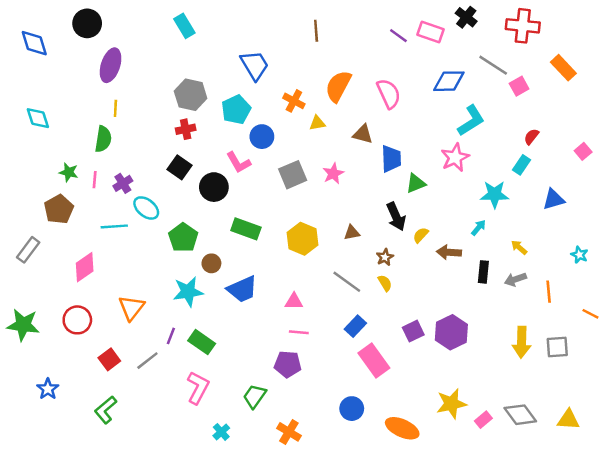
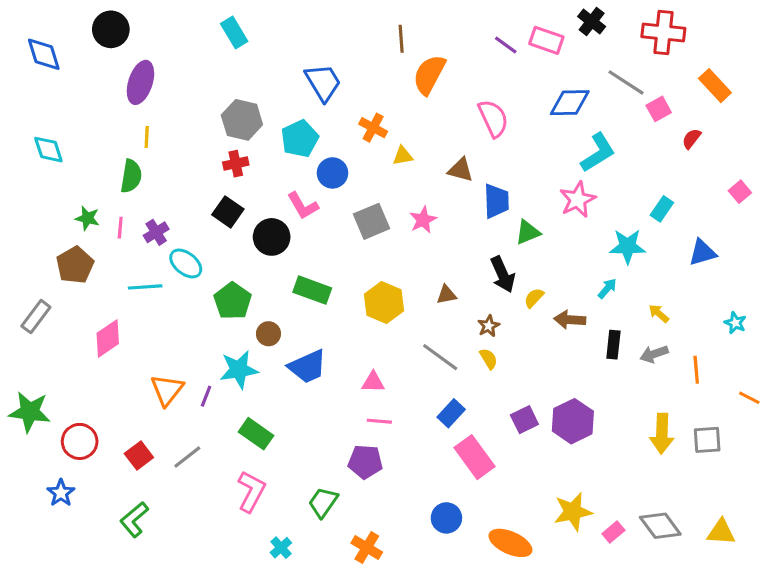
orange semicircle: (338, 86) -> (429, 75), moved
red semicircle: (531, 137) -> (692, 139), moved
red circle: (77, 320) -> (80, 441), moved
purple line: (171, 336) -> (206, 396), moved

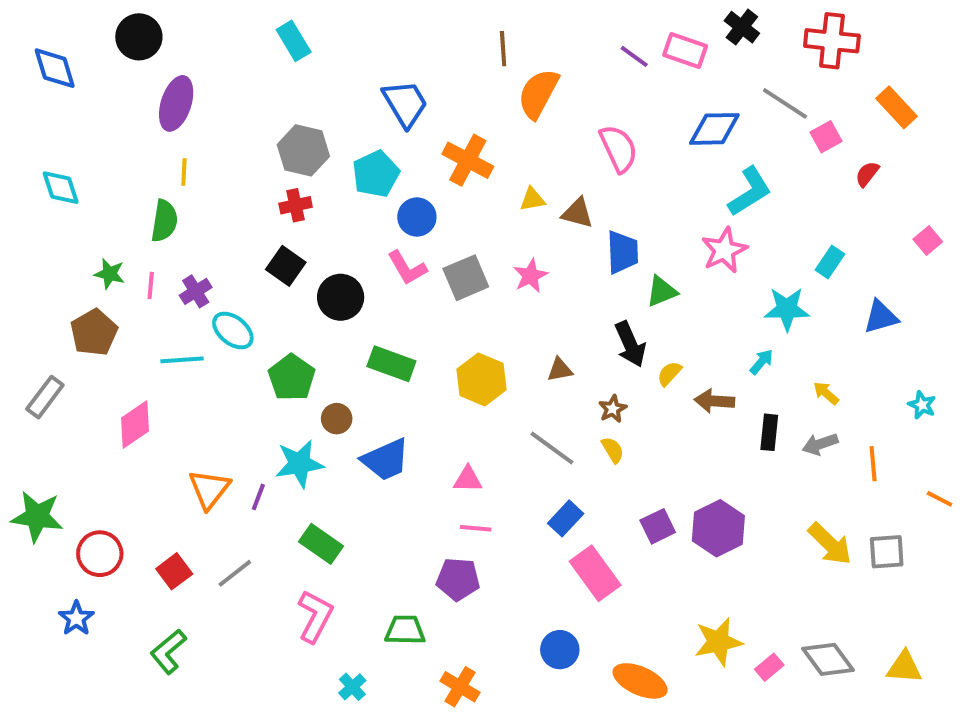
orange cross: (373, 128) -> (468, 160), size x1.4
yellow triangle: (403, 156) -> (532, 199), moved
pink L-shape: (303, 206) -> (407, 268), moved
yellow arrow: (662, 434) -> (830, 544), turned -48
green trapezoid: (323, 502) -> (405, 630), turned 56

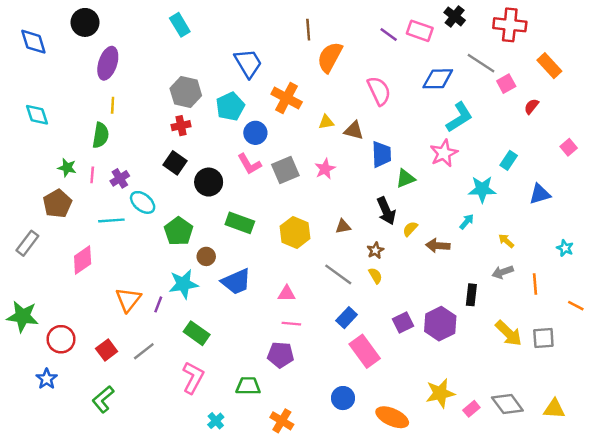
black rectangle: (769, 432) -> (471, 295), moved

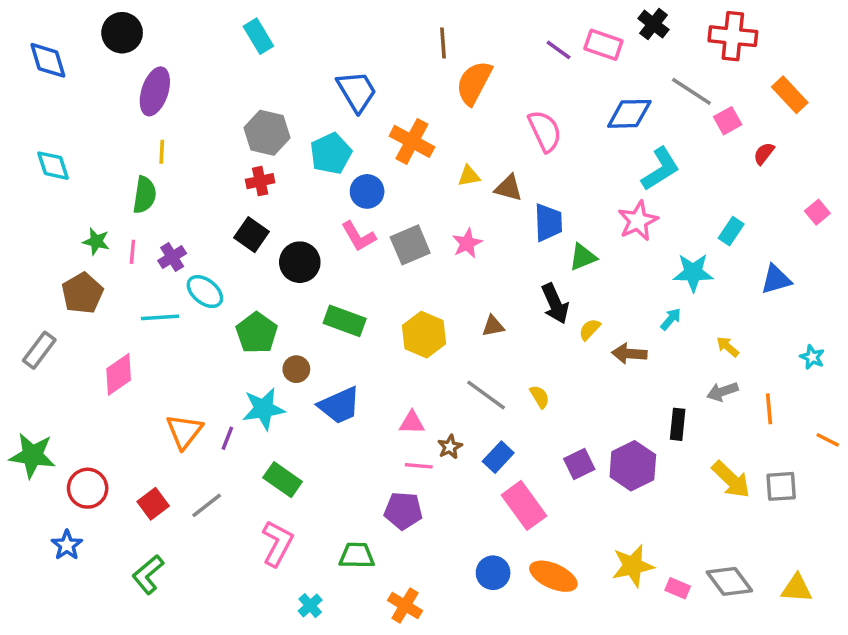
brown star: (375, 250) -> (450, 447), moved
pink rectangle: (471, 409) -> (678, 588), turned 63
orange ellipse: (392, 417) -> (553, 576), moved

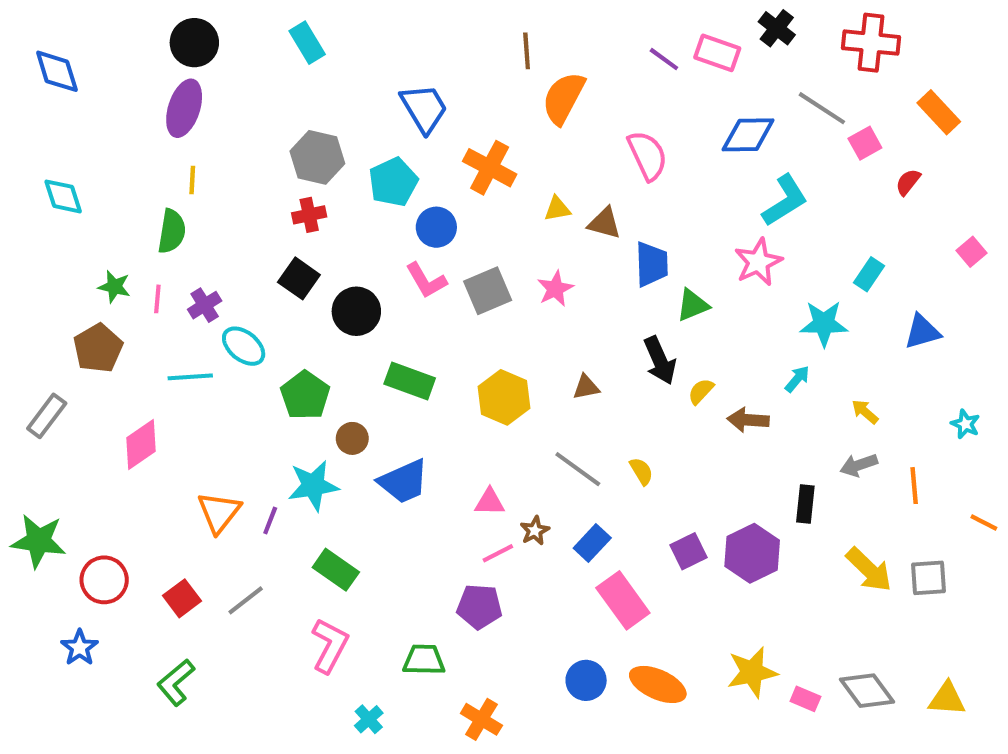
black circle: (122, 33) -> (194, 43), moved
pink line: (419, 466) -> (498, 553), turned -32

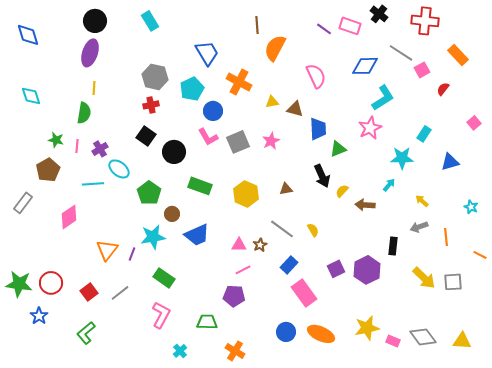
brown star: (535, 531) -> (260, 245), moved
green star: (38, 541) -> (19, 284), moved

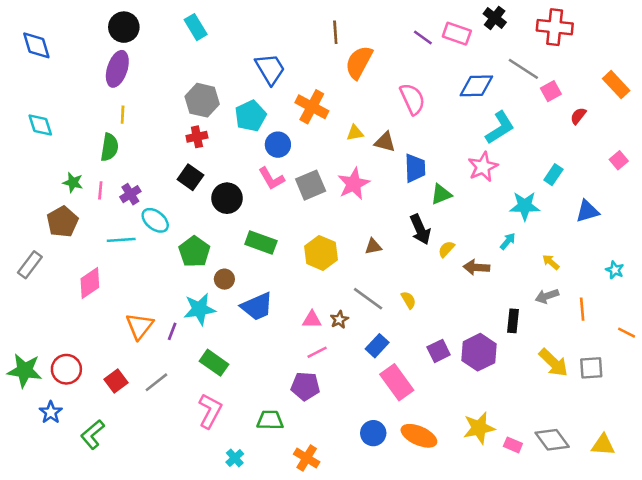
orange rectangle: (458, 55) -> (616, 85), moved
pink star: (271, 141) -> (354, 184), size x1.4
green L-shape: (86, 333) -> (93, 434), moved

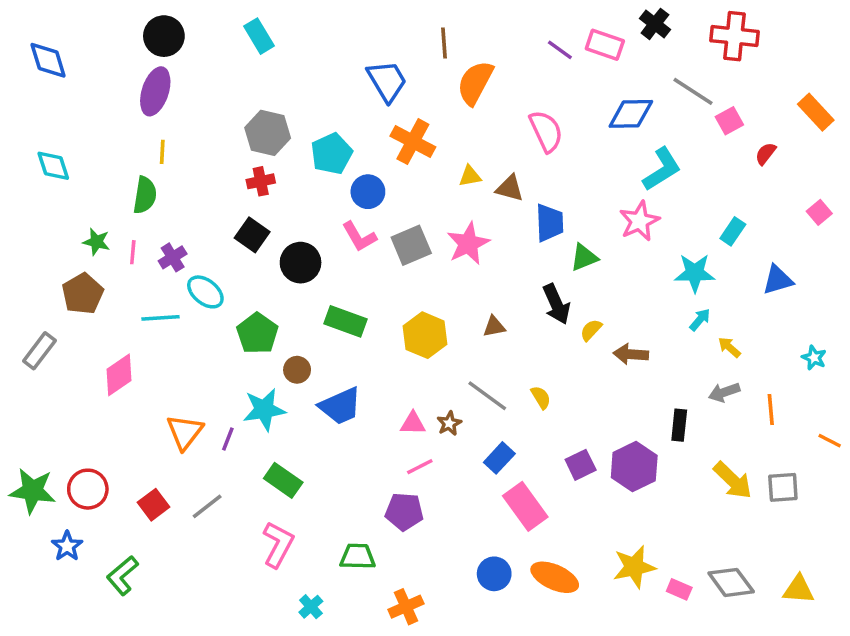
blue trapezoid: (270, 69) -> (387, 81), moved
cyan arrow: (508, 241) -> (700, 320), moved
orange cross: (307, 458) -> (406, 607), turned 35

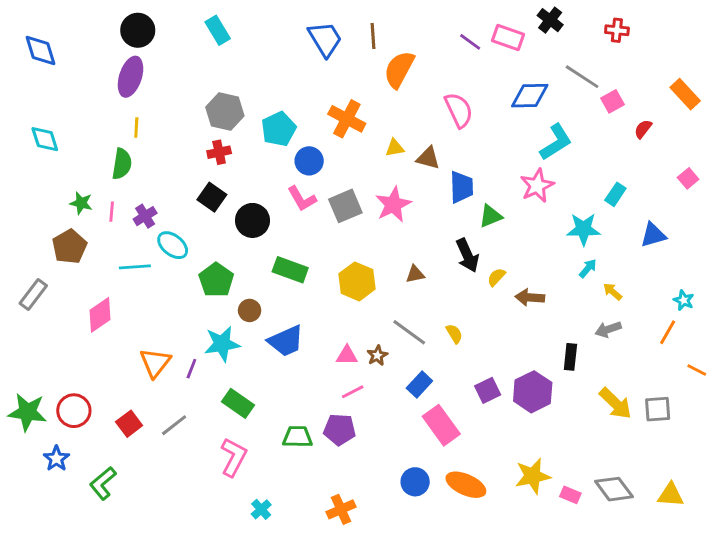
red cross: (735, 36) -> (617, 30), size x0.6
blue trapezoid: (387, 81) -> (325, 39), moved
orange line: (771, 410) -> (668, 332), moved, turned 35
green trapezoid: (358, 557) -> (297, 437), moved

